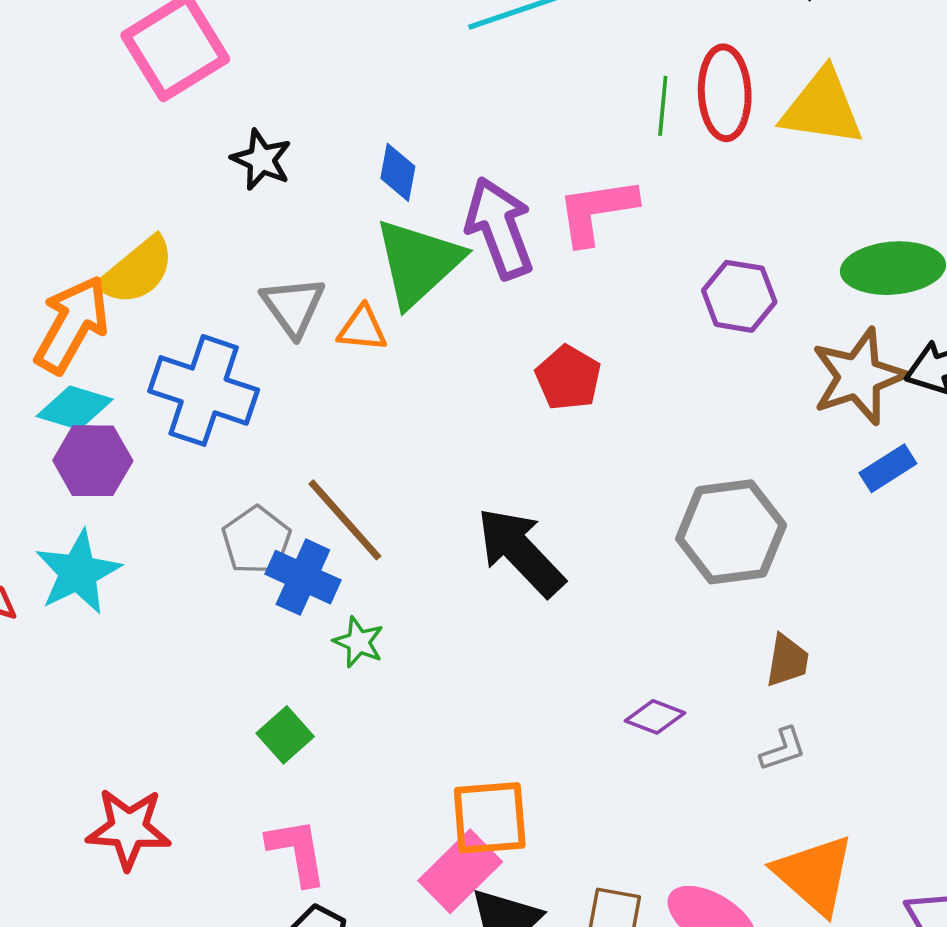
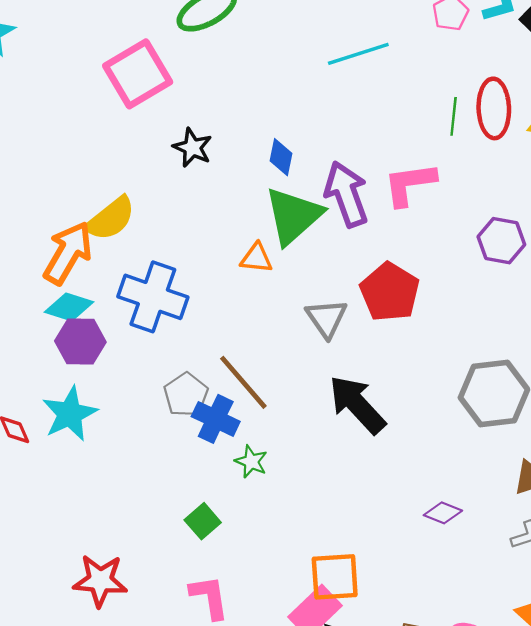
gray triangle: (293, 306) -> (326, 318), moved
red pentagon: (568, 378) -> (390, 292), size x1.4

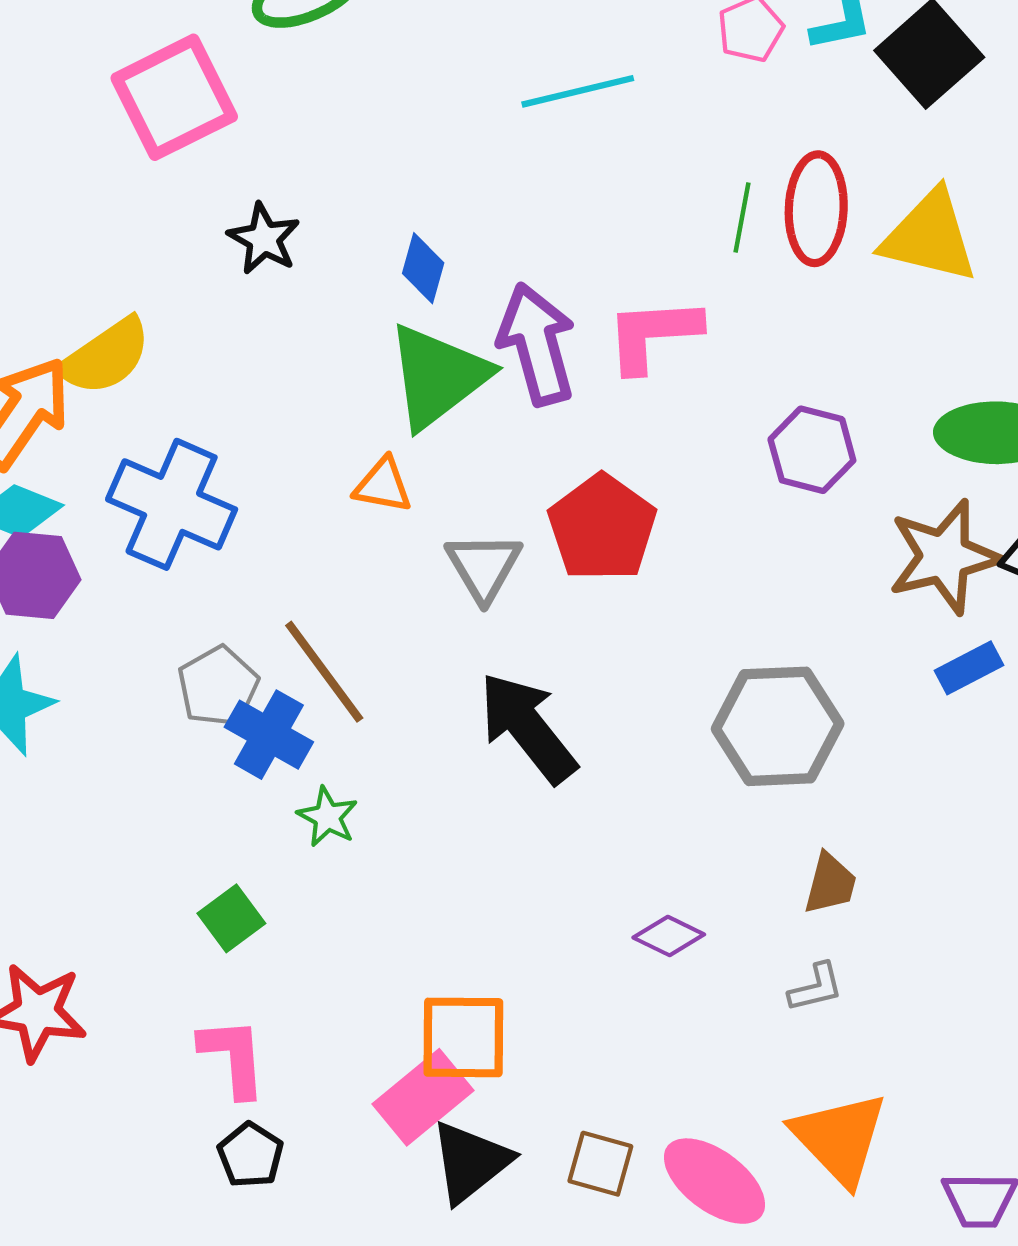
orange triangle: (256, 258) -> (383, 485), moved

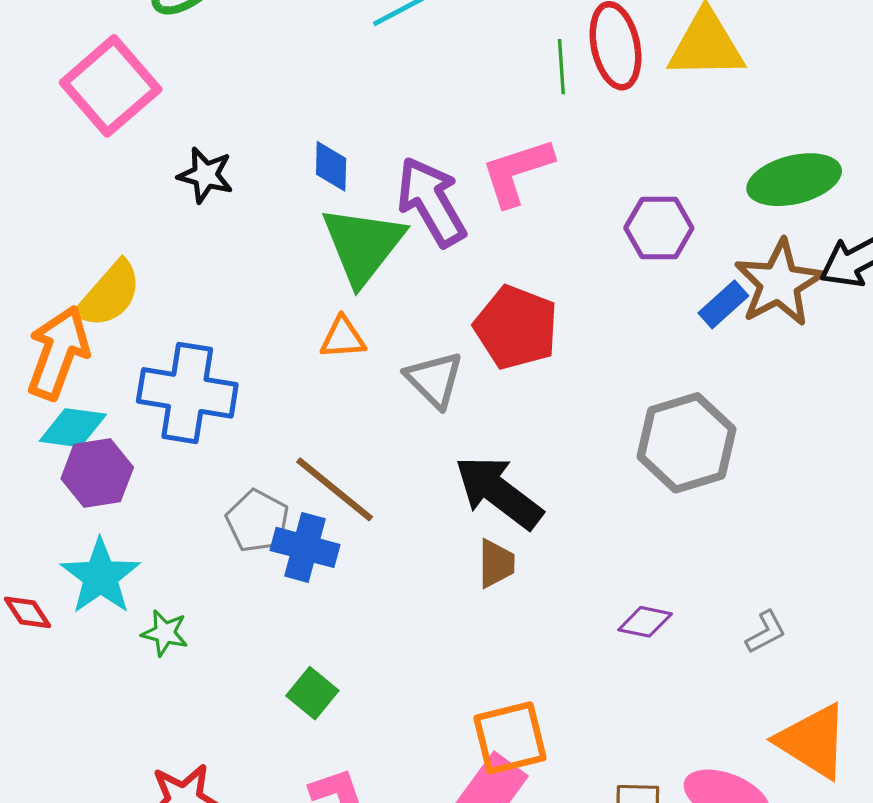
blue rectangle: (969, 668) -> (723, 304), moved
green star: (328, 817) -> (165, 633), moved
brown trapezoid: (830, 884) -> (496, 564), moved

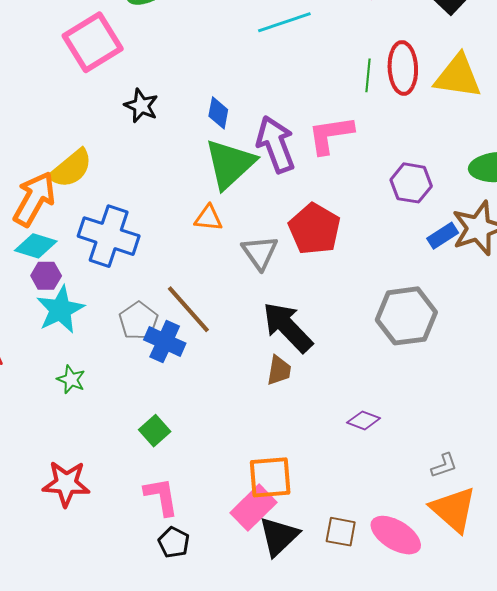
purple hexagon: (97, 473) -> (46, 276), size x0.7
cyan star: (100, 577) -> (60, 310), moved
gray L-shape: (766, 632) -> (444, 466), moved

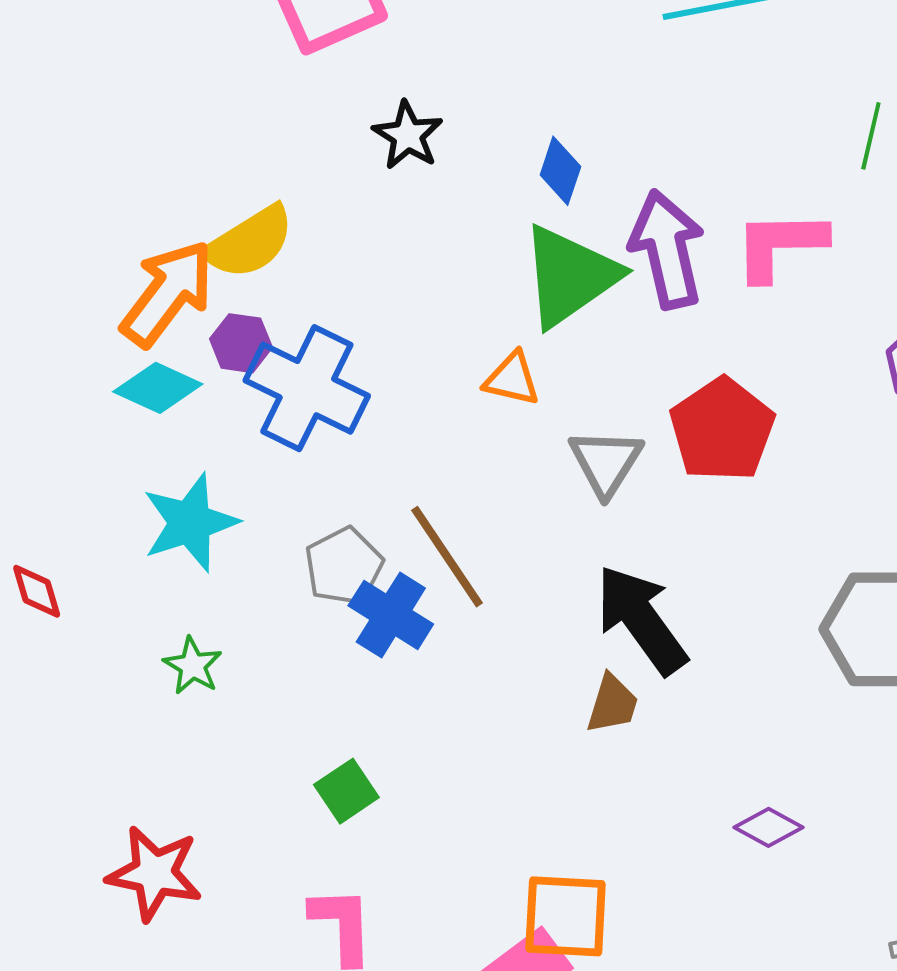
purple hexagon: (46, 276) -> (241, 343), moved

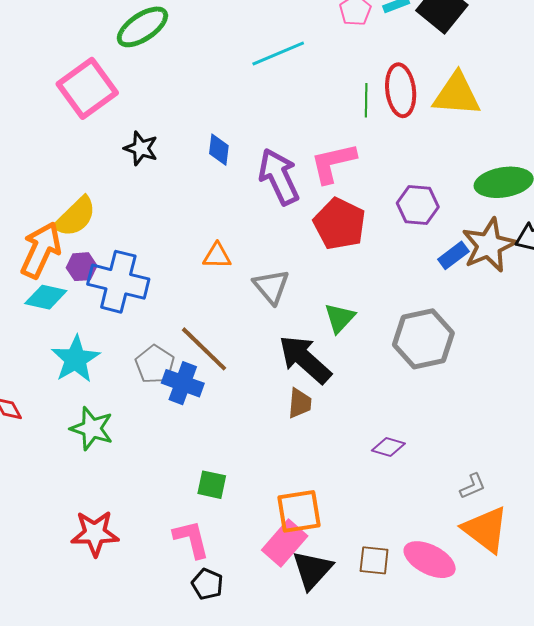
green triangle: (570, 276) -> (340, 318), moved, size x0.6
red pentagon: (722, 430) -> (340, 224), moved
green star: (193, 666) -> (92, 428), size x1.5
green square: (346, 791) -> (212, 485), moved, turned -32

